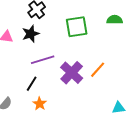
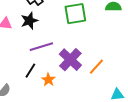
orange line: (98, 70) -> (96, 67), moved
orange star: (40, 104) -> (48, 80), moved

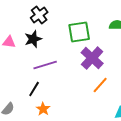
purple cross: (70, 60) -> (92, 58), moved
orange star: (48, 80) -> (43, 109), moved

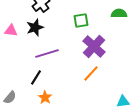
green square: (79, 32) -> (81, 20), size x0.7
orange line: (100, 85) -> (91, 73), moved

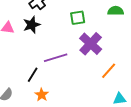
purple line: (47, 53) -> (56, 58), moved
orange line: (91, 73) -> (109, 71), moved

